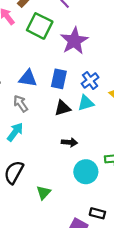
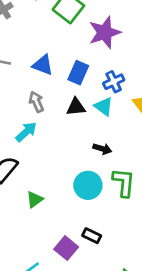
cyan triangle: (86, 103) -> (104, 106), turned 42
gray arrow: (21, 104) -> (36, 102), moved
cyan arrow: (15, 132) -> (26, 132), moved
black arrow: (69, 142) -> (102, 149), moved

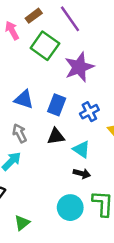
cyan triangle: (104, 106) -> (81, 149), moved

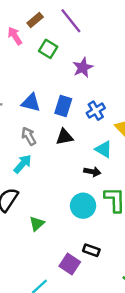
green square: (45, 46) -> (48, 49), size x0.7
purple star: (79, 67) -> (83, 68), size x0.7
cyan triangle: (81, 149) -> (104, 149), moved

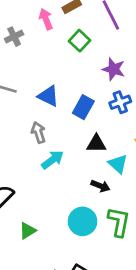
purple star: (83, 68) -> (114, 69), turned 30
blue cross: (96, 111) -> (120, 102), moved
black triangle: (64, 137) -> (96, 144), moved
cyan arrow: (23, 164) -> (53, 160), moved

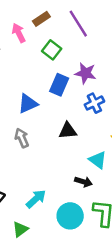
blue triangle: (48, 96) -> (28, 104), turned -45
blue rectangle: (83, 107) -> (59, 85), moved
black triangle: (96, 144) -> (68, 131), moved
cyan arrow: (53, 160) -> (36, 199), moved

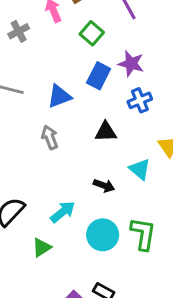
black arrow: (83, 182) -> (104, 186), moved

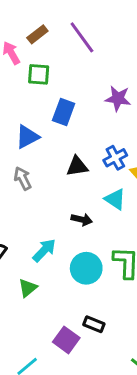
green square: (92, 33) -> (39, 74), moved, turned -30
purple star: (131, 64) -> (118, 98), moved
blue cross: (140, 100) -> (115, 158), moved

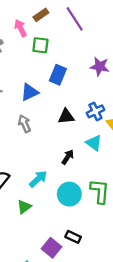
black arrow: (82, 220) -> (68, 157), turned -72

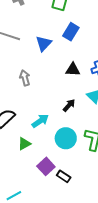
blue triangle: (30, 92) -> (44, 43), turned -30
gray arrow: (24, 124) -> (25, 78), moved
purple square: (52, 248) -> (46, 166), moved

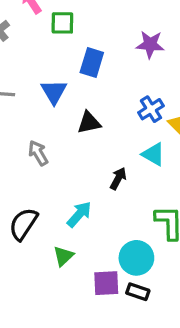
black triangle: (73, 69) -> (89, 123), moved
cyan circle: (66, 138) -> (136, 258), moved
purple square: (46, 166) -> (106, 283), turned -36

